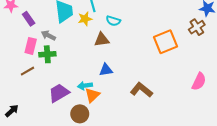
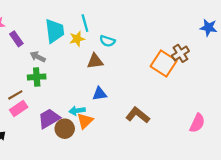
brown cross: (197, 27) -> (180, 53), moved
orange square: (165, 42) -> (164, 63), turned -35
pink rectangle: (31, 46) -> (19, 108), moved, turned 42
pink semicircle: (199, 81) -> (197, 123), moved
brown circle: (80, 114) -> (65, 129), moved

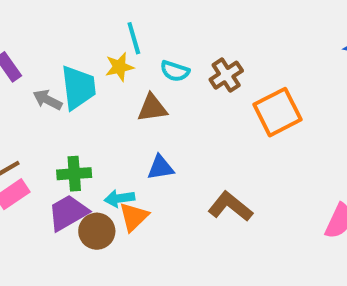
cyan trapezoid: (55, 31) -> (78, 87), moved
brown cross: (180, 53) -> (226, 75), moved
orange square: (164, 63) -> (277, 112), turned 30
green cross: (37, 77) -> (74, 174), moved

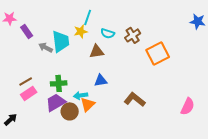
cyan line: (134, 38) -> (88, 17), turned 35

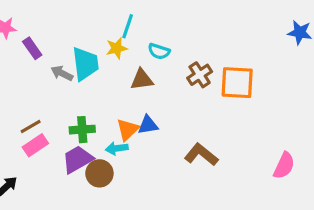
brown cross: (133, 35) -> (200, 75), moved
orange square: (158, 53) -> (237, 83), turned 30
orange triangle: (88, 104) -> (128, 130), moved

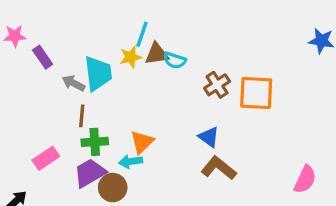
brown triangle: (142, 79) -> (157, 54), moved
blue triangle: (148, 125) -> (209, 137), moved, turned 45
brown line: (31, 126) -> (82, 116), moved, turned -55

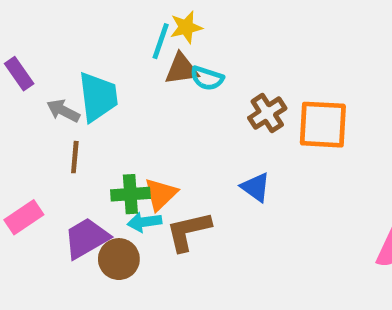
yellow star: (131, 57) -> (186, 27), moved
green cross: (95, 142) -> (130, 194), moved
brown L-shape: (219, 168) -> (188, 231), moved, turned -52

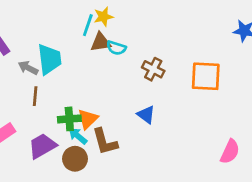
brown cross: (267, 113) -> (153, 69), turned -30
orange square: (323, 125) -> (206, 76), moved
cyan arrow: (144, 222) -> (78, 136), turned 48
brown L-shape: (188, 231) -> (105, 142), turned -92
brown circle: (119, 259) -> (75, 159), moved

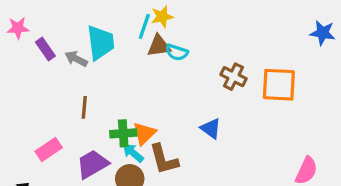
cyan trapezoid: (49, 59) -> (101, 43), moved
gray arrow: (28, 68) -> (76, 59), moved
brown cross: (153, 69) -> (233, 77), moved

